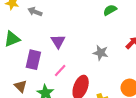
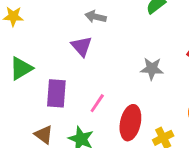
gray arrow: (35, 12) -> (96, 17), moved
purple triangle: (58, 41) -> (82, 46), moved

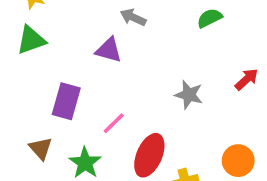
purple triangle: (82, 46) -> (109, 50), turned -45
green triangle: (21, 68) -> (31, 40), moved

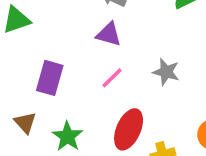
purple triangle: (109, 50) -> (109, 34), moved
pink line: (114, 123) -> (112, 78), moved

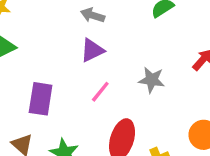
purple triangle: (109, 34) -> (92, 50), turned -35

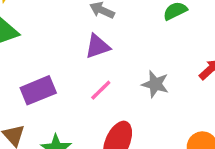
purple rectangle: (41, 99) -> (38, 90), turned 52

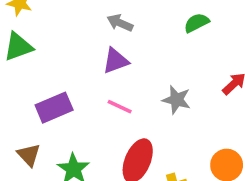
pink line: (101, 90) -> (120, 107), turned 70

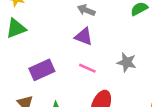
purple triangle: (116, 61) -> (84, 36), turned 42

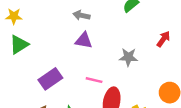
pink line: (87, 68) -> (94, 80), moved

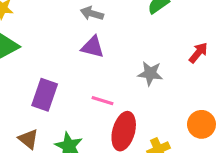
purple rectangle: (50, 79) -> (45, 95), turned -40

